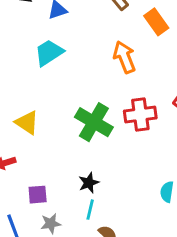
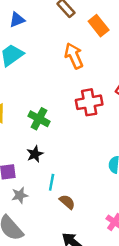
green cross: (94, 122) -> (39, 119), moved, size x0.7
black star: (89, 183) -> (35, 154), moved

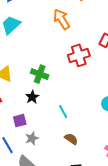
black star: (35, 154) -> (32, 97), moved
cyan line: (52, 182) -> (63, 112), moved, turned -32

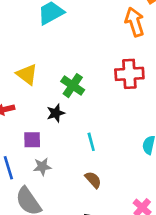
orange arrow: (62, 19) -> (135, 22), moved

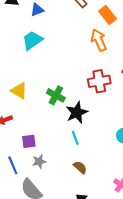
black star: (56, 113) -> (77, 113), moved, size x1.5

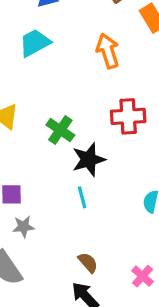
orange arrow: (99, 40) -> (108, 51), moved
brown semicircle: (80, 167) -> (88, 262), moved

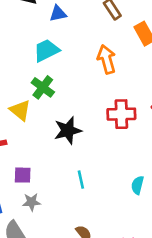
green cross: (60, 130) -> (43, 87), moved
black star: (89, 159) -> (68, 130), moved

